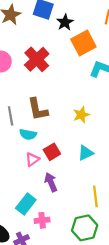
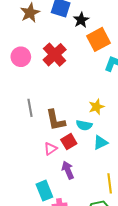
brown L-shape: (38, 109) -> (56, 120), moved
cyan semicircle: (28, 134) -> (84, 125), moved
cyan rectangle: (26, 204) -> (44, 191), turned -60

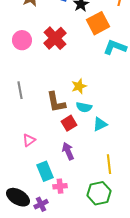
yellow star: (96, 107) -> (79, 86), moved
gray line: (30, 108) -> (20, 90), moved
pink triangle: (50, 149) -> (29, 140), moved

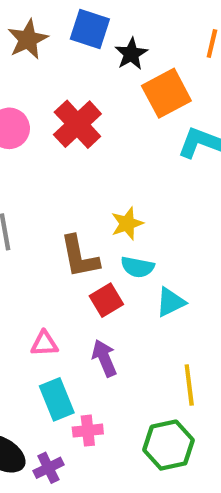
pink triangle: (29, 140) -> (44, 344), moved, turned 32

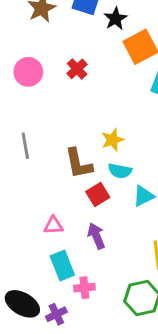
red cross: (77, 124) -> (77, 69), size x0.6

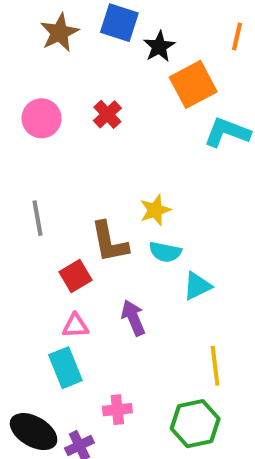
red square: (98, 195) -> (75, 276), moved
purple arrow: (96, 236) -> (133, 318), moved
cyan rectangle: (62, 265) -> (65, 368), moved

